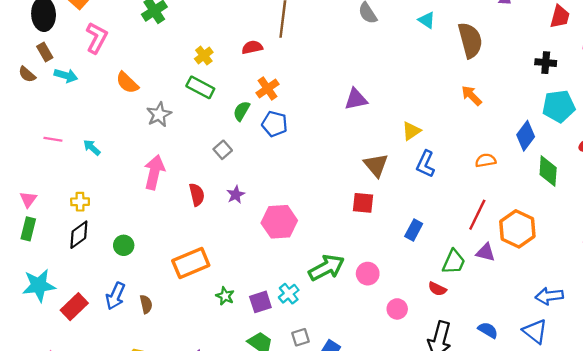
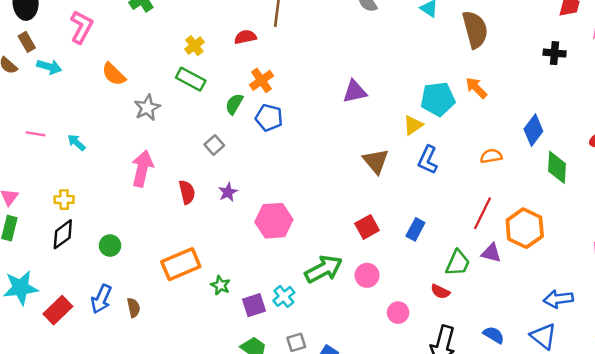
cyan pentagon: (559, 106) -> (438, 99), moved
red square: (363, 203) -> (367, 227), moved, turned -35
green star: (225, 296) -> (221, 285), moved

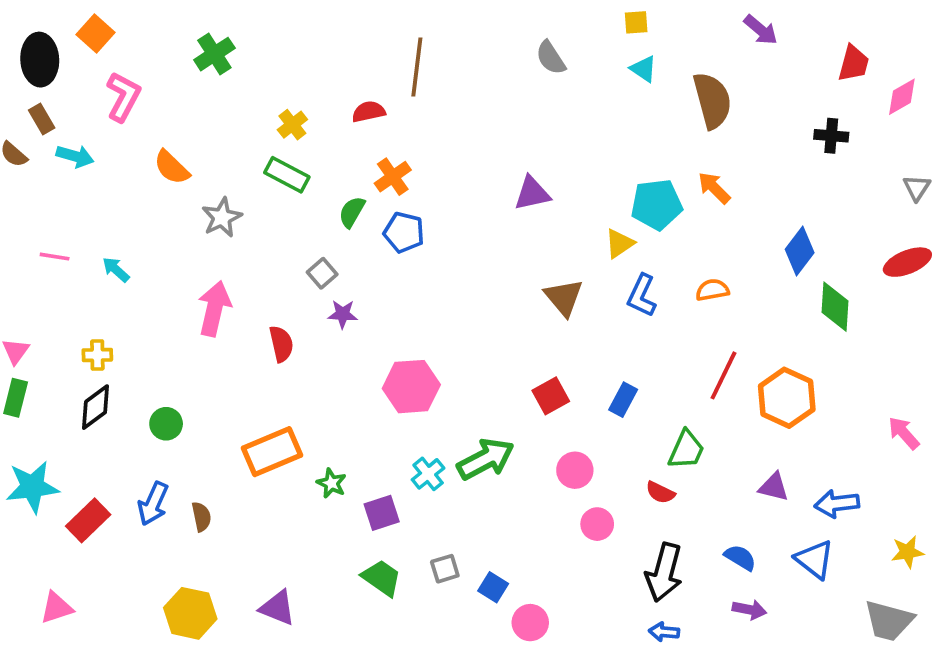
orange semicircle: (491, 156) -> (712, 290), moved
purple star: (228, 192) -> (343, 314), moved, turned 30
purple triangle: (491, 253) -> (774, 487), moved
pink circle: (367, 275) -> (575, 470), moved
cyan cross: (284, 296) -> (428, 474), moved

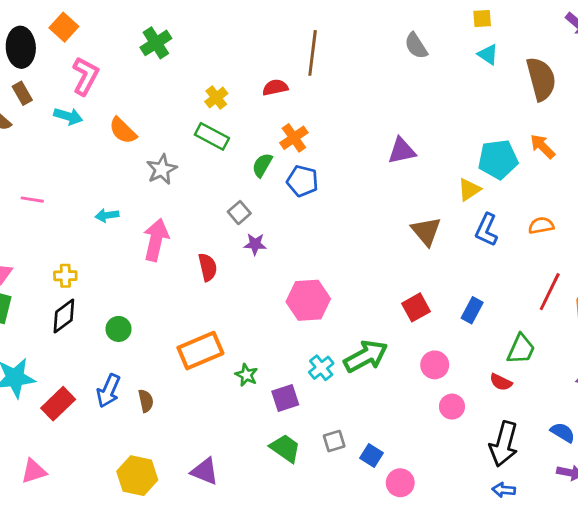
cyan arrow: (75, 156) -> (68, 116), moved
cyan arrow: (116, 270) -> (107, 215), moved, turned -50

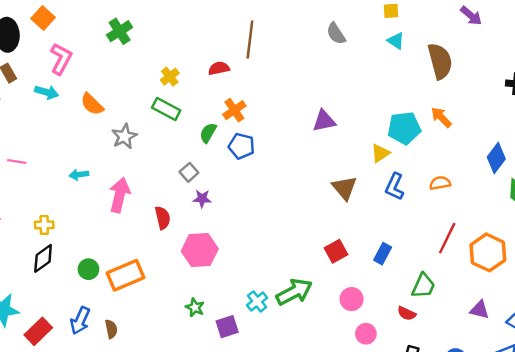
pink hexagon: (308, 300) -> (200, 250), moved
orange rectangle: (200, 351) -> (126, 275), moved

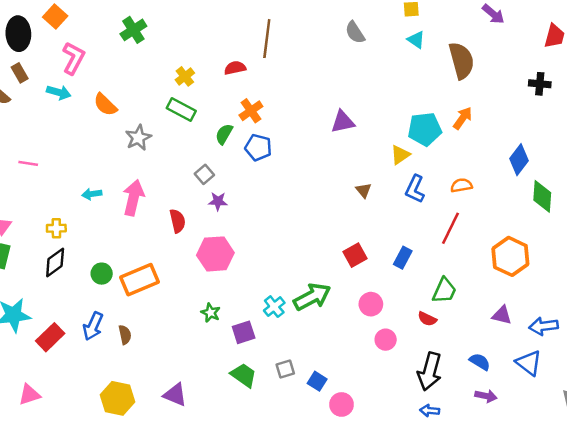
orange arrow: (441, 117) -> (463, 118), turned 80
cyan arrow: (79, 175) -> (92, 194), moved
brown triangle: (344, 188) -> (364, 190), size x0.6
red line: (447, 238) -> (450, 228), moved

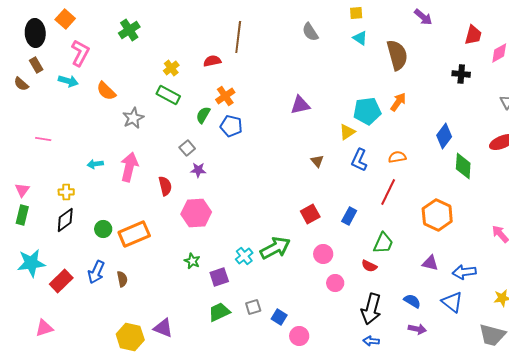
green trapezoid: (244, 375) -> (219, 312), turned -60
yellow hexagon: (118, 398) -> (130, 337), moved

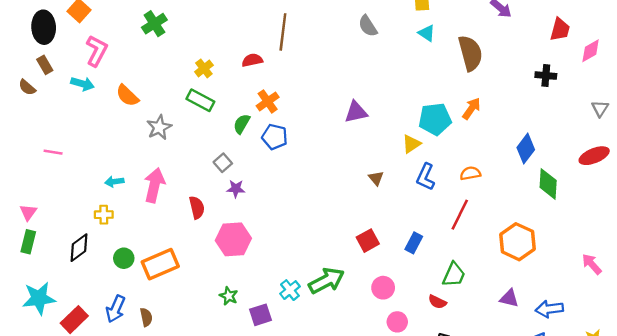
yellow cross: (66, 192) -> (104, 215), moved

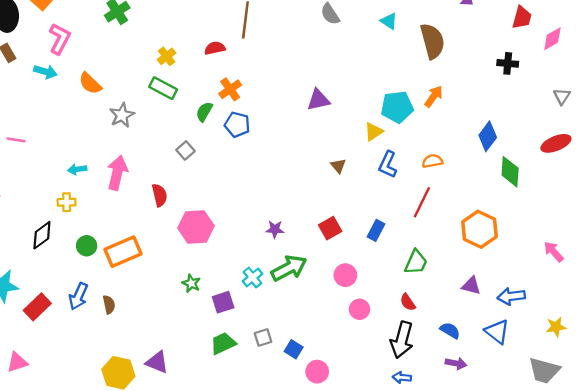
purple star: (236, 189) -> (275, 229), moved
red semicircle: (437, 302) -> (408, 302), moved, turned 30

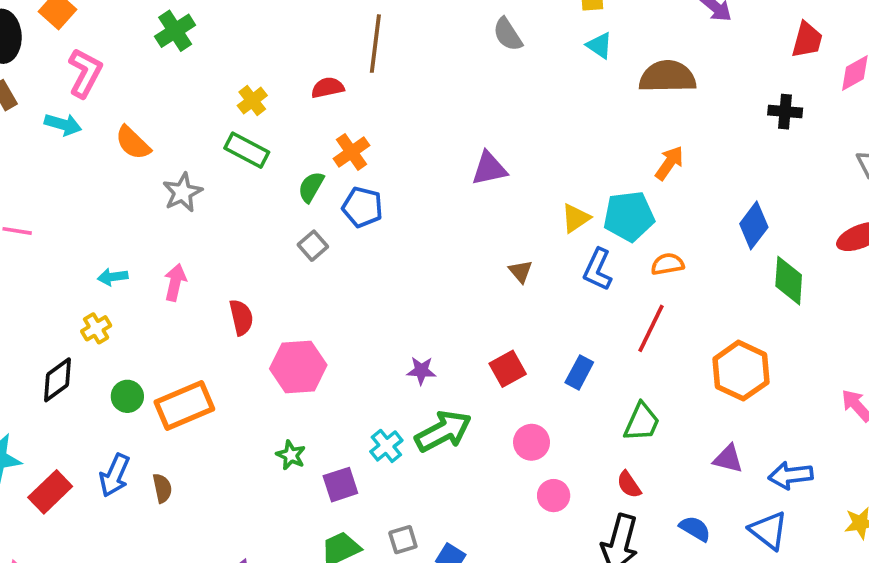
brown semicircle: (432, 41) -> (667, 77), turned -76
cyan pentagon: (397, 107) -> (629, 216), moved
gray square: (185, 150) -> (313, 246), moved
pink arrow: (117, 173) -> (175, 282), size x0.7
yellow cross: (67, 202) -> (96, 328), turned -30

